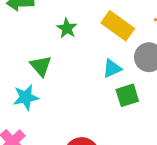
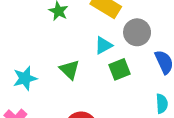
green triangle: (41, 66) -> (70, 70), moved

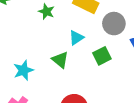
cyan triangle: (103, 45) -> (76, 38), moved

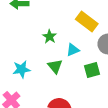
green star: (46, 12) -> (50, 37), moved

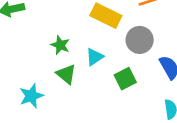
green triangle: (55, 66) -> (66, 74), moved

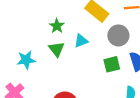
green square: (125, 79) -> (112, 64), moved

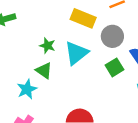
cyan triangle: (81, 41) -> (76, 53), size x1.6
green triangle: (57, 49) -> (44, 71), moved

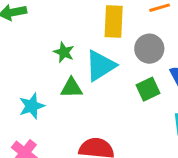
yellow rectangle: (83, 18) -> (114, 22), turned 65
green triangle: (44, 71) -> (71, 88), moved, turned -42

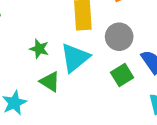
green triangle: (71, 88) -> (50, 82), turned 40

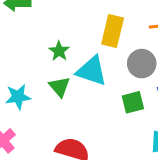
cyan triangle: (75, 58) -> (92, 71), turned 40

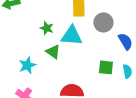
green square: (133, 102) -> (106, 67), moved, turned 35

